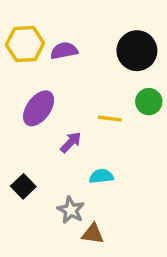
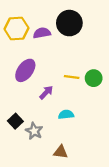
black circle: (137, 51) -> (69, 23), moved
green circle: (149, 102) -> (94, 78), moved
gray star: (71, 210) -> (34, 131), moved

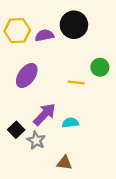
green circle: (94, 78) -> (100, 67), moved
purple arrow: (46, 92) -> (44, 114), moved, size x1.5

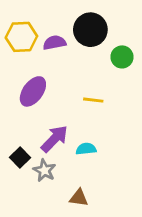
green circle: (100, 67) -> (122, 57), moved

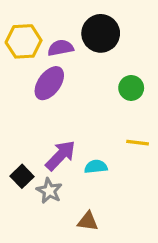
green circle: (122, 57) -> (131, 88), moved
purple ellipse: (33, 91) -> (49, 83), moved
yellow line: (93, 100) -> (138, 143), moved

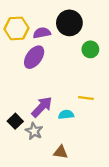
green circle: (131, 88) -> (90, 49), moved
yellow line: (138, 143) -> (86, 98), moved

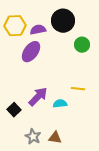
gray star: (34, 131) -> (33, 137), moved

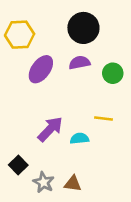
purple semicircle: (38, 30) -> (79, 63), moved
green circle: (82, 45) -> (113, 73), moved
black square: (14, 110) -> (18, 165), moved

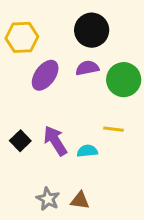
green circle: (113, 73) -> (124, 80), size x1.5
purple arrow: (50, 129) -> (55, 141), turned -76
black square: (18, 165) -> (20, 141), moved

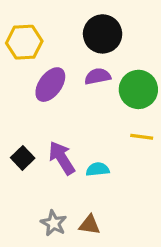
yellow line: (113, 129) -> (142, 137), moved

